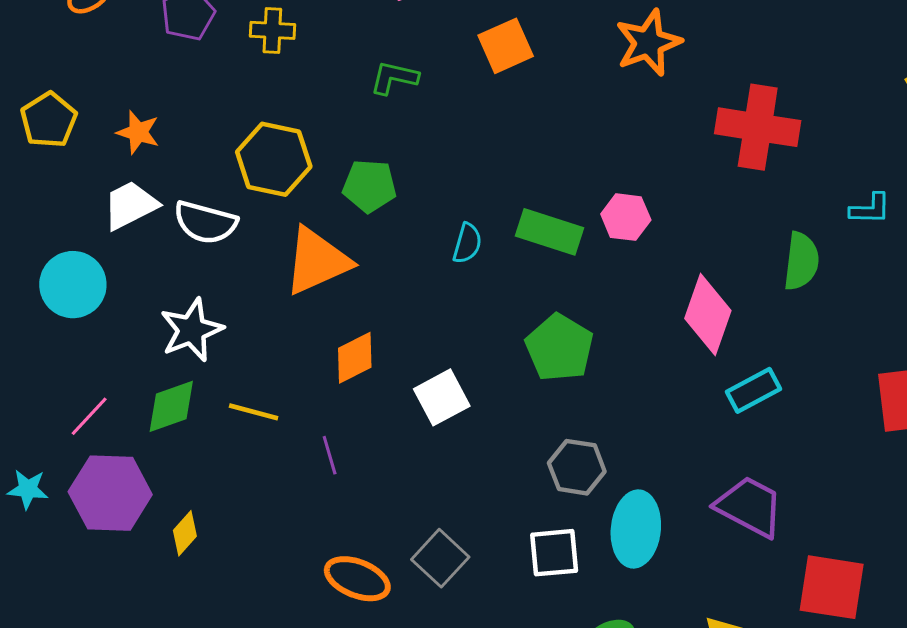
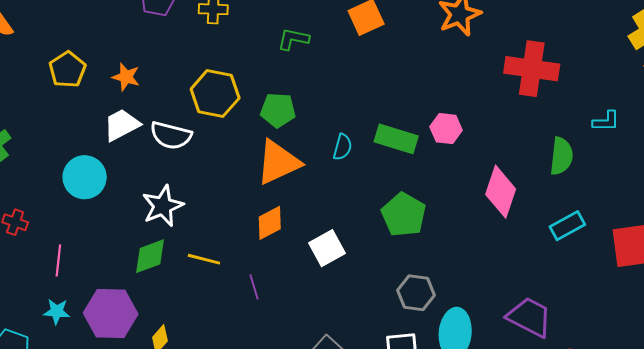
orange triangle: (317, 261) -> (278, 162), moved
cyan rectangle: (753, 390) -> (567, 226), moved
pink line: (89, 416) -> (58, 261), moved, turned -36

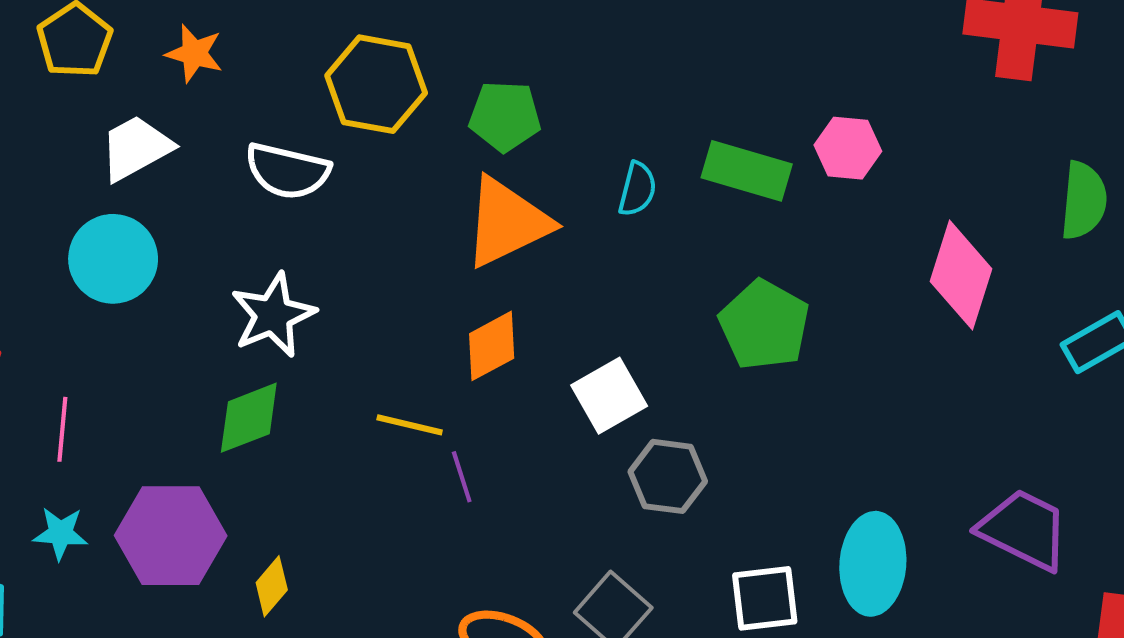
white trapezoid: (122, 125) -> (136, 148), moved
yellow line: (204, 259) -> (410, 425), moved
gray hexagon: (416, 293) -> (668, 476), moved

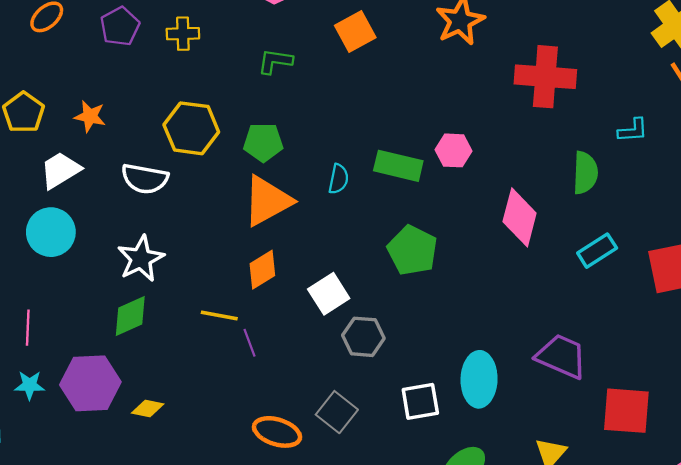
yellow diamond: (272, 586) -> (148, 409), turned 64

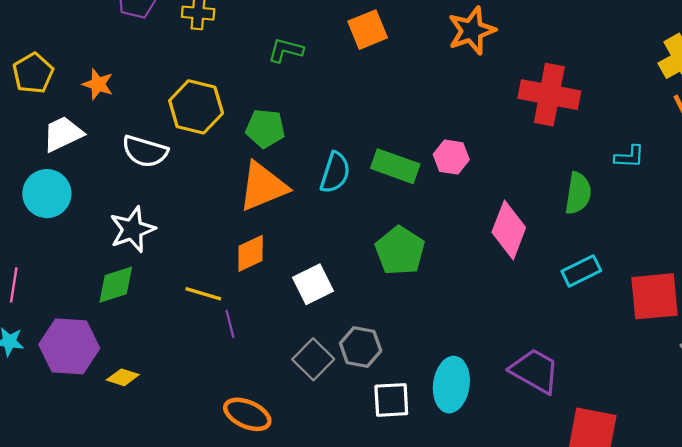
cyan semicircle: (338, 179) -> (335, 173), size x1.4
gray hexagon: (363, 337) -> (361, 347), moved
gray square: (337, 412) -> (313, 359), moved

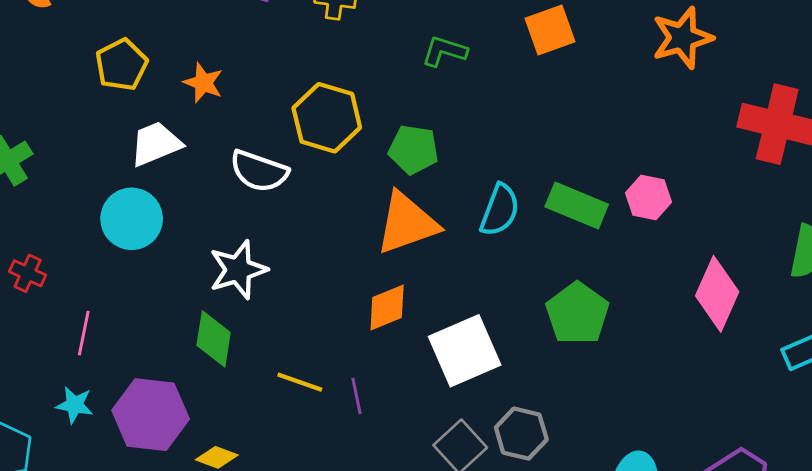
white square: (313, 284) -> (465, 351), size x1.4
green diamond: (116, 285) -> (214, 339), turned -66
yellow line: (203, 294) -> (300, 382), moved

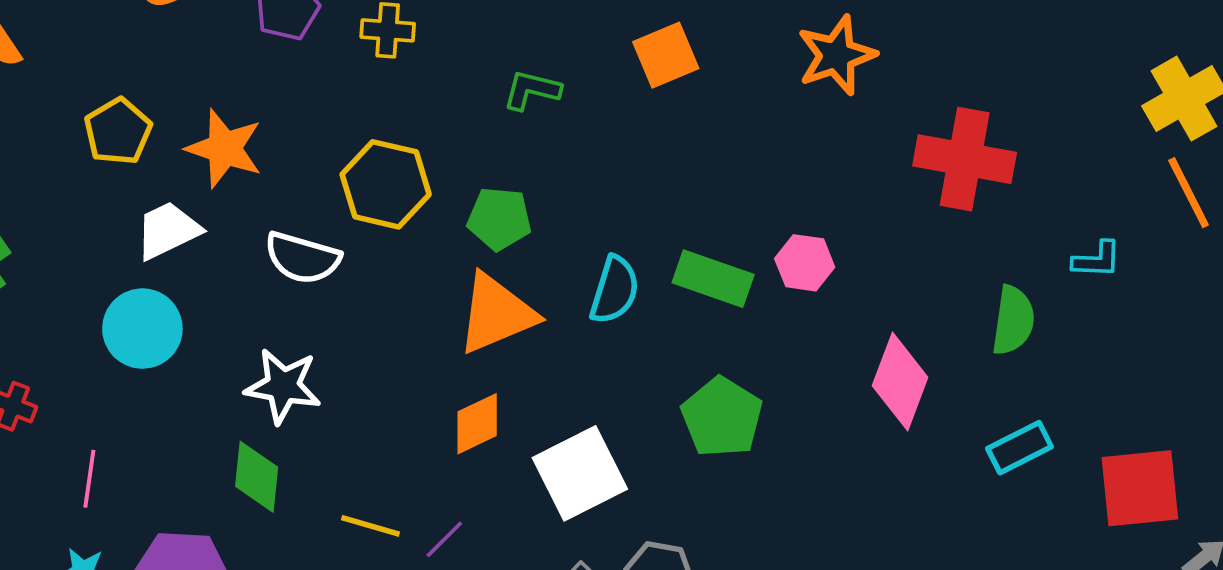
orange star: (203, 83) -> (224, 148), size x1.5
white star: (238, 270) -> (283, 386), turned 30
purple line: (356, 396) -> (444, 539), turned 60

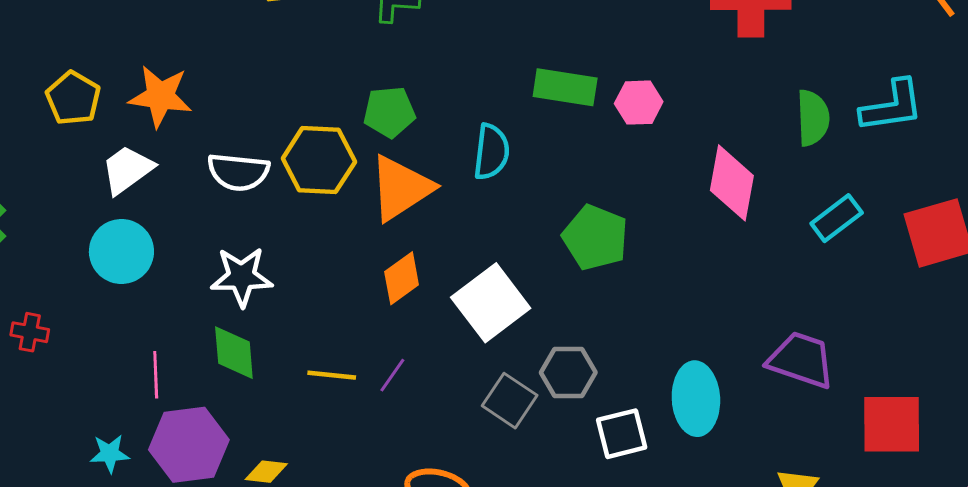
yellow hexagon: (386, 184) -> (319, 160), moved
cyan L-shape: (1097, 260) -> (892, 106), moved, size x1.6
green rectangle: (713, 279) -> (565, 87), moved
pink line: (89, 479) -> (156, 375), moved

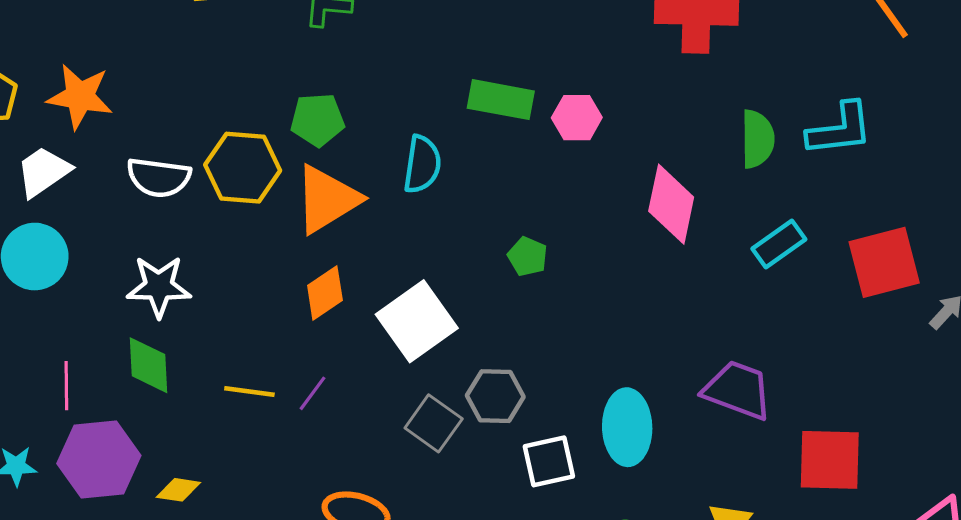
green pentagon: (595, 237) -> (528, 257), size x0.6

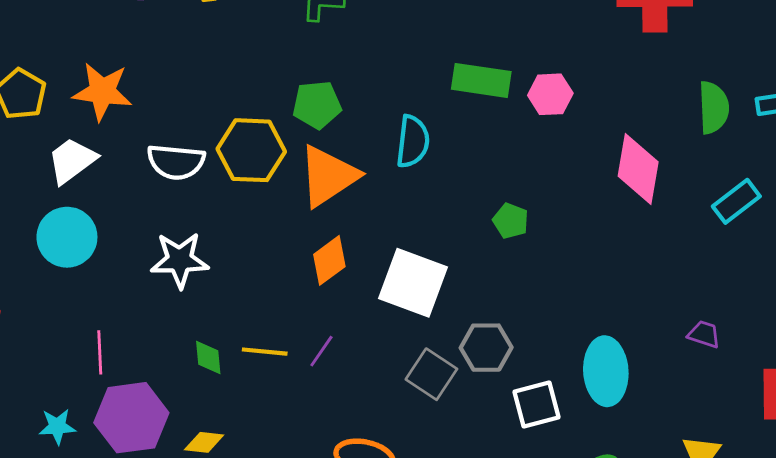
white square: (417, 321) -> (413, 283), turned -32
green diamond: (148, 365) -> (208, 357), moved, size x0.7
purple trapezoid: (738, 390) -> (704, 334), size x0.5

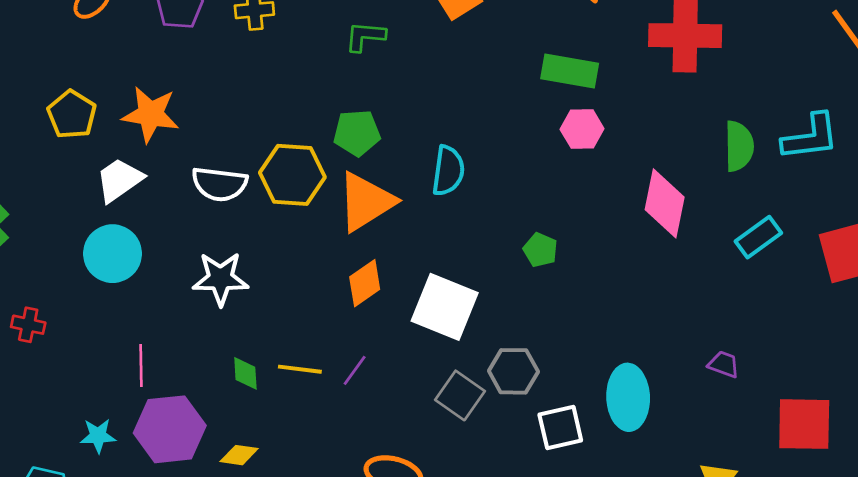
green rectangle: (481, 80) -> (570, 71), moved

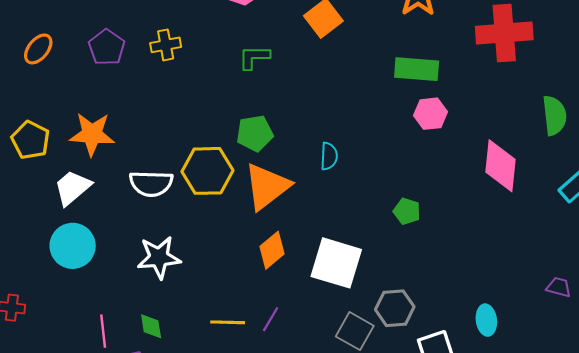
cyan semicircle: (448, 171) -> (329, 156), size x0.7
green diamond: (245, 373) -> (151, 326), moved
cyan ellipse: (628, 397) -> (486, 320), size x0.6

